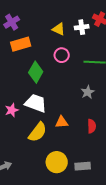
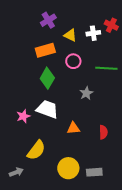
purple cross: (12, 22) -> (48, 20), moved
orange rectangle: (21, 44) -> (45, 50), moved
gray star: (88, 92) -> (86, 93), moved
yellow semicircle: (38, 132) -> (36, 150), moved

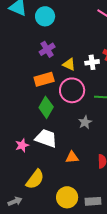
pink circle: (73, 61) -> (72, 90), size x1.6

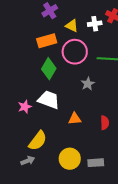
gray arrow: (15, 201) -> (28, 161), moved

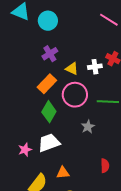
orange rectangle: (47, 41) -> (47, 84), turned -30
white trapezoid: (49, 100) -> (49, 143), turned -40
orange triangle: (75, 119) -> (63, 173), moved

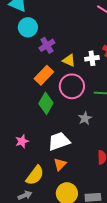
cyan circle: (48, 21) -> (28, 27), moved
white trapezoid: (49, 143) -> (59, 141), moved
orange triangle: (63, 173) -> (60, 164), turned -40

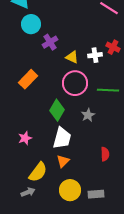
orange rectangle: (44, 75) -> (28, 79), moved
green diamond: (46, 103) -> (57, 110), moved
white trapezoid: (59, 141) -> (62, 138), turned 125

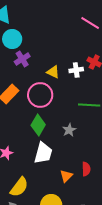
purple cross: (50, 42) -> (22, 59), moved
pink circle: (75, 83) -> (40, 95), moved
orange triangle: (63, 161) -> (66, 176), moved

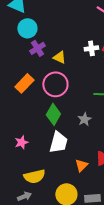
white cross: (76, 70) -> (91, 48), moved
yellow triangle: (53, 72) -> (59, 57), moved
yellow semicircle: (19, 187) -> (34, 176), turned 40

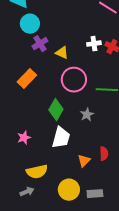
pink circle: (55, 84) -> (74, 80), moved

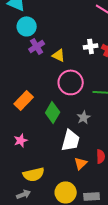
orange rectangle: (27, 79) -> (24, 100), moved
white trapezoid: (61, 138) -> (71, 140), moved

